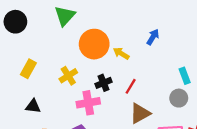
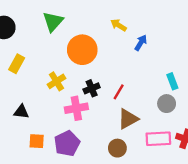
yellow arrow: (121, 53) -> (119, 25), moved
yellow rectangle: (28, 69) -> (17, 64), moved

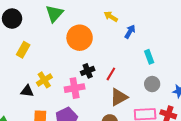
yellow cross: (56, 81) -> (44, 80), moved
cyan rectangle: (172, 81) -> (149, 57), moved

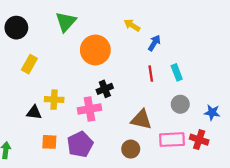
red line: (111, 74) -> (151, 74), moved, turned -40
yellow cross: (44, 80) -> (54, 100), turned 35
brown triangle: (119, 97) -> (141, 120), turned 42

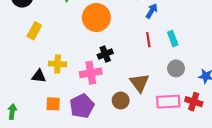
brown triangle: (141, 120) -> (139, 83), turned 40
brown circle: (131, 149) -> (121, 101), moved

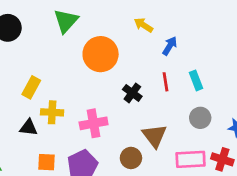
yellow rectangle: (34, 31) -> (31, 87), moved
black cross: (105, 54) -> (132, 93), moved, turned -32

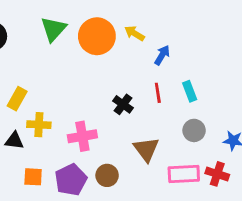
orange circle: (101, 54) -> (97, 36), moved
brown circle: (131, 158) -> (107, 175), moved

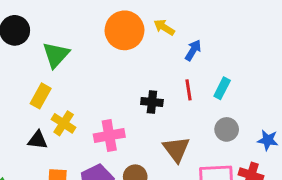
green triangle: (53, 29) -> (56, 55), moved
cyan rectangle: (190, 91) -> (222, 88), turned 48
black cross: (123, 104) -> (152, 102), turned -30
yellow cross: (39, 125) -> (64, 123), turned 30

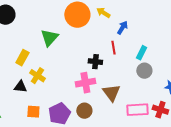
green triangle: (56, 55) -> (49, 38), moved
red line: (189, 90) -> (113, 48), moved
gray circle: (227, 129) -> (144, 71), moved
pink cross: (109, 136) -> (85, 83), moved

